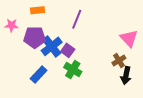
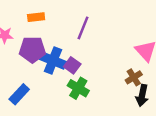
blue cross: (52, 46) -> (53, 60), turned -30
blue rectangle: (39, 75) -> (19, 94), moved

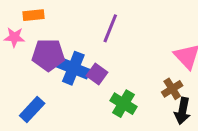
orange rectangle: (36, 17) -> (34, 15), moved
green cross: (78, 88) -> (123, 104), moved

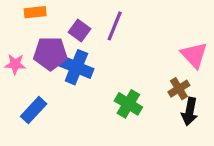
pink star: (14, 37) -> (15, 64), moved
purple square: (97, 74) -> (79, 31), moved

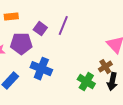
blue cross: (76, 67) -> (41, 69), moved
green cross: (128, 104) -> (86, 82), moved

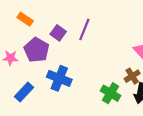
orange rectangle: (11, 17) -> (25, 19), turned 40
purple pentagon: (21, 44) -> (37, 50), turned 30

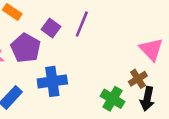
blue cross: (59, 78) -> (52, 81), turned -30

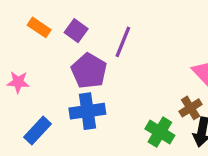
purple square: (51, 28) -> (76, 31), moved
purple pentagon: (26, 48) -> (89, 71), moved

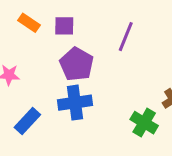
purple square: (76, 31) -> (64, 26), turned -35
purple line: (123, 42) -> (126, 37), moved

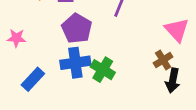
green cross: (144, 123) -> (103, 70), moved

